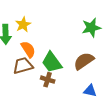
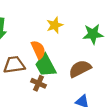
yellow star: (23, 25) -> (55, 25), moved
orange semicircle: (28, 49) -> (38, 50), moved

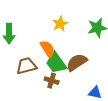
brown semicircle: (80, 69) -> (77, 62), moved

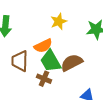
orange semicircle: (48, 49) -> (43, 46), turned 90
brown trapezoid: (26, 66) -> (20, 61), turned -80

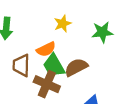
brown cross: (44, 79) -> (47, 84), size x1.6

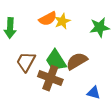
orange semicircle: (46, 49) -> (48, 19), moved
brown trapezoid: (21, 65) -> (26, 62), turned 30

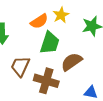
yellow star: (62, 21) -> (61, 15), moved
green trapezoid: (56, 61) -> (50, 43), moved, turned -125

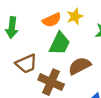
brown trapezoid: (20, 66) -> (26, 64), turned -145

